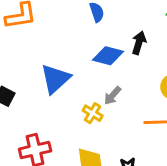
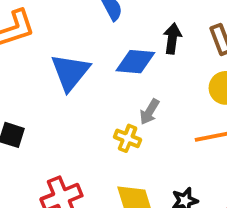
blue triangle: (55, 79) -> (70, 72), moved

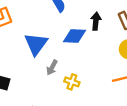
gray arrow: (149, 112) -> (52, 68), moved

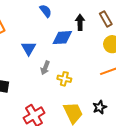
blue triangle: (36, 44) -> (29, 48), size x0.7

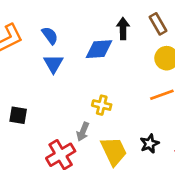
blue semicircle: (46, 11) -> (50, 35), moved
gray arrow: (45, 68) -> (83, 132), moved

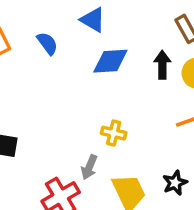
black arrow: (123, 28) -> (162, 65), moved
blue triangle: (53, 64) -> (93, 20), moved, turned -30

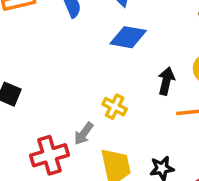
black arrow: (162, 65) -> (166, 81), moved

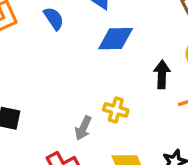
gray arrow: (84, 134) -> (83, 128), moved

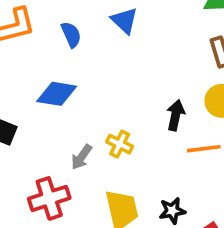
blue diamond: (116, 39) -> (57, 94), moved

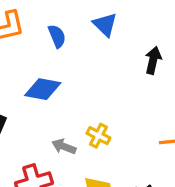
black arrow: (176, 115) -> (153, 60), moved
gray arrow: (81, 157) -> (64, 147), turned 75

